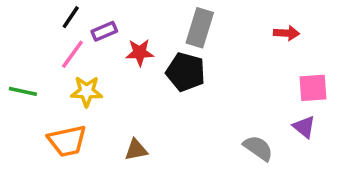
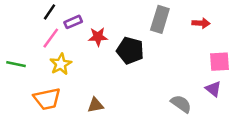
gray rectangle: (200, 28) -> (160, 19), moved
yellow star: (87, 91) -> (61, 64), turned -30

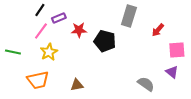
red arrow: (201, 23) -> (158, 30), moved, turned 128

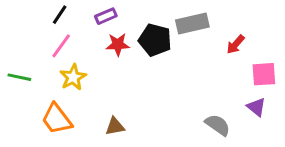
gray rectangle: (129, 16) -> (192, 24), turned 60
purple rectangle: (59, 18) -> (106, 16), moved
black pentagon: (105, 41) -> (155, 40), moved
orange trapezoid: (38, 80) -> (57, 119), turned 65

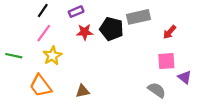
pink square: (264, 74) -> (166, 61), moved

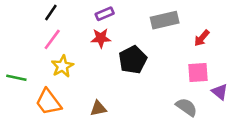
purple rectangle: (76, 12) -> (105, 14), moved
black pentagon: (112, 29) -> (133, 60), moved, turned 30
green line: (14, 56) -> (16, 78), moved

